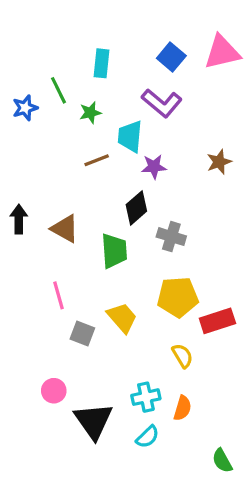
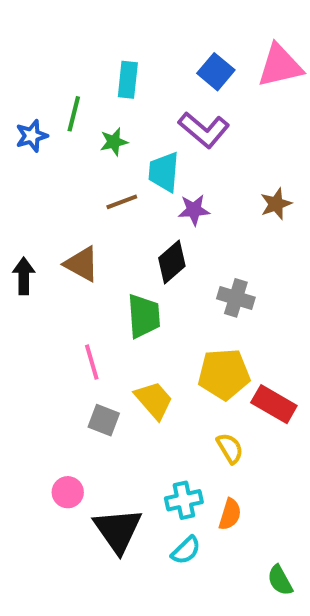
green line: (59, 90) -> (74, 114), turned 40
brown triangle: (65, 229) -> (82, 264), moved
gray cross: (171, 237) -> (236, 298), moved
pink line: (59, 295) -> (92, 362), moved
red rectangle: (217, 321) -> (274, 404), turned 48

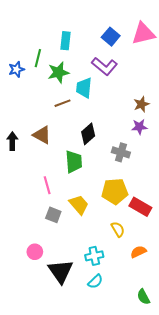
green star: (114, 142) -> (58, 72), size x1.5
purple star: (194, 210) -> (139, 127), moved
orange semicircle: (230, 514) -> (138, 252), moved, turned -133

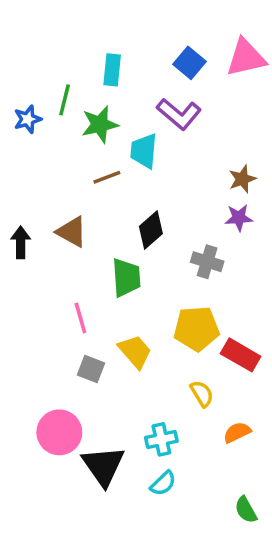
pink circle: (35, 252) -> (59, 432), size x1.6

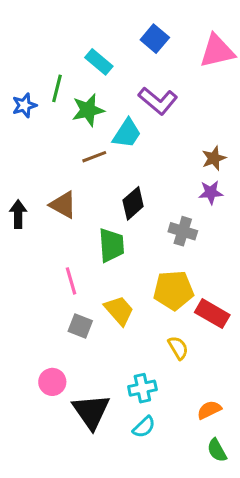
blue square: (190, 63) -> (155, 39), moved
cyan rectangle: (112, 70) -> (99, 62), turned -56
cyan trapezoid: (144, 151) -> (127, 133), turned -152
pink circle: (59, 432) -> (52, 382), size x0.7
orange semicircle: (237, 432) -> (209, 410), moved

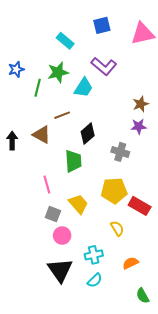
blue square: (155, 39) -> (102, 25), turned 36
green line: (57, 88) -> (38, 88), moved
brown line: (94, 157) -> (62, 115), moved
pink circle: (52, 382) -> (62, 236), moved
orange semicircle: (209, 410) -> (130, 263), moved

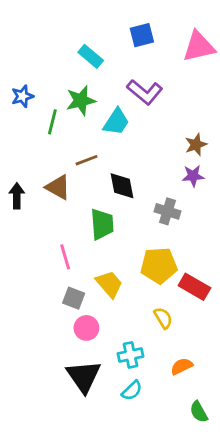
black diamond: (88, 134) -> (122, 186), turned -60

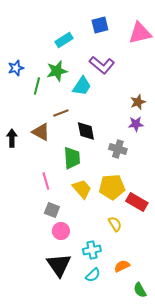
cyan rectangle: (91, 56) -> (64, 40), turned -72
yellow trapezoid: (109, 284) -> (82, 189), moved
orange semicircle: (182, 366) -> (122, 266), moved

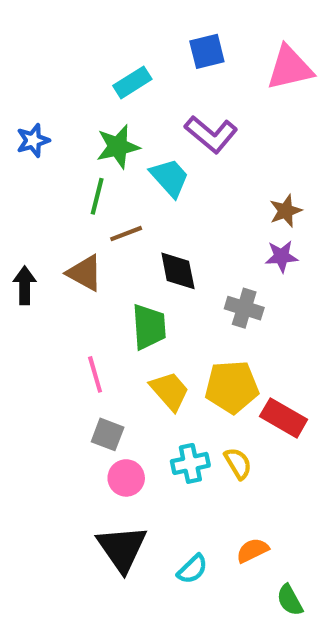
green line: (37, 86) -> (97, 196), moved
cyan trapezoid: (82, 86) -> (170, 178), turned -75
cyan cross: (92, 250) -> (190, 463), moved

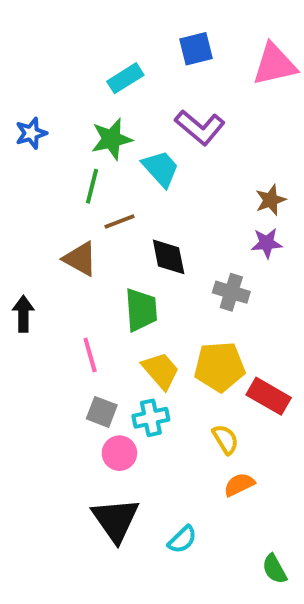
black arrow: (25, 285) -> (23, 314), moved
cyan cross: (190, 463) -> (151, 418), moved
orange semicircle: (252, 550) -> (239, 485), moved

